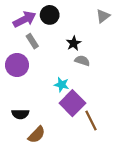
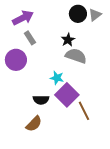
black circle: (50, 15) -> (78, 14), moved
gray semicircle: (82, 61) -> (76, 56), size x1.5
black semicircle: (20, 114) -> (41, 100), moved

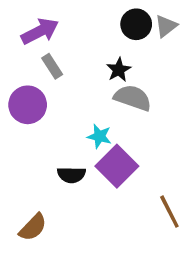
brown line: (84, 111) -> (169, 212), moved
brown semicircle: (34, 124) -> (33, 227), moved

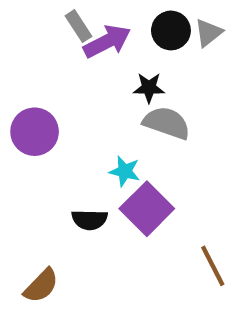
purple arrow: (40, 31) -> (107, 41), moved
gray rectangle: (52, 66) -> (79, 26), moved
black star: (119, 70) -> (149, 88), turned 30

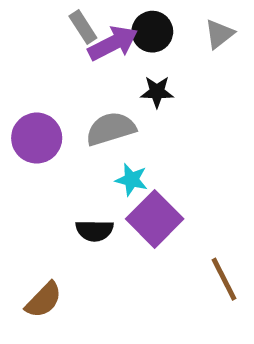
black circle: (171, 30) -> (152, 32), moved
gray semicircle: (167, 123) -> (111, 129), moved, turned -36

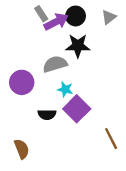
black star: (157, 92) -> (78, 46), size x1.5
purple circle: (37, 138) -> (22, 82), moved
brown semicircle: (44, 300) -> (22, 149), turned -66

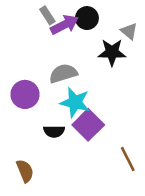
gray triangle: (109, 17) -> (129, 31), moved, turned -42
black star: (78, 46) -> (112, 52), moved
cyan star: (65, 89) -> (75, 102), size x1.6

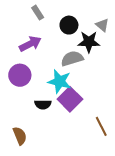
black circle: (87, 18) -> (69, 25), moved
purple arrow: (65, 25) -> (30, 44), moved
gray semicircle: (63, 73) -> (72, 58), moved

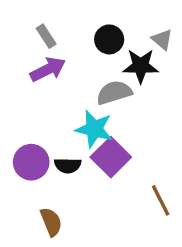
gray rectangle: (38, 13) -> (46, 36), moved
purple circle: (20, 75) -> (31, 162), moved
brown semicircle: (20, 136) -> (51, 222), moved

